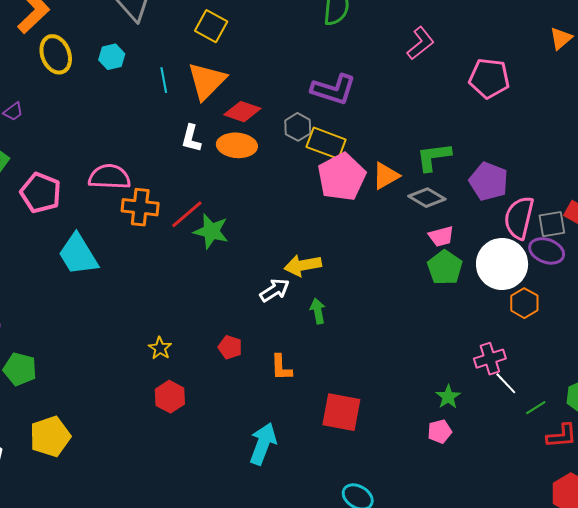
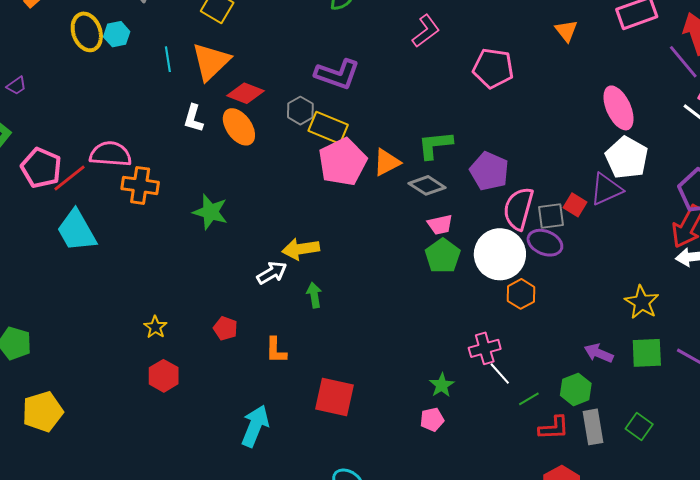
orange triangle: (561, 38) -> (566, 31), turned -30
yellow ellipse: (56, 54) -> (87, 32), moved
orange ellipse: (237, 145) -> (239, 127), turned 48
red line: (187, 214) -> (70, 178), moved

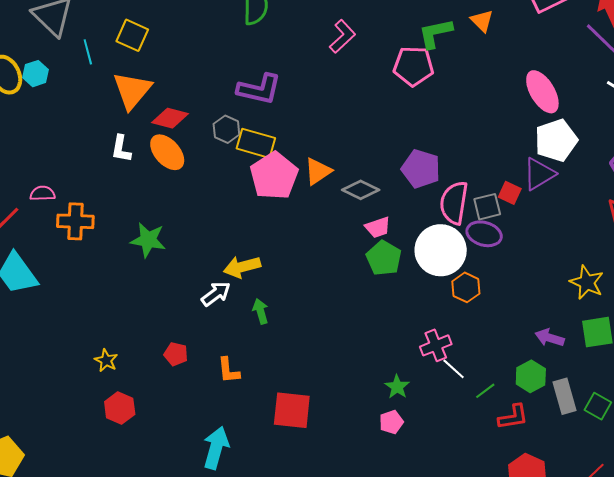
cyan line: (168, 59) -> (88, 52), moved
green L-shape: (435, 145) -> (435, 33), moved
pink semicircle: (110, 154) -> (42, 193), size x0.6
white pentagon: (627, 158) -> (556, 140), turned 30
gray rectangle: (593, 427) -> (565, 396), moved

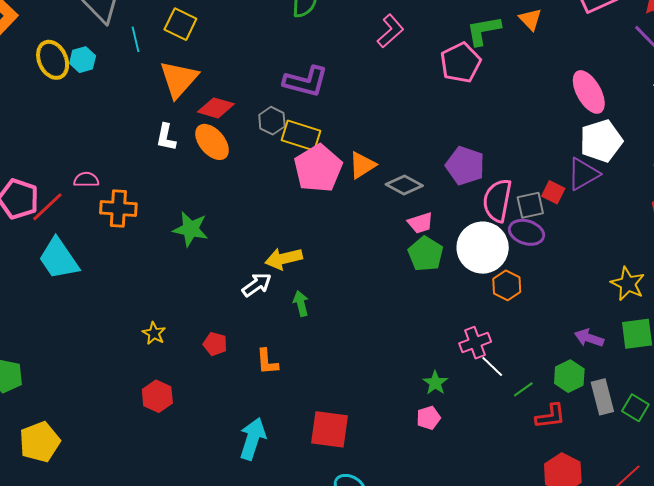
pink pentagon: (413, 66) -> (461, 63), turned -30
yellow star: (106, 360) -> (154, 333), moved
red square: (292, 410) -> (330, 429), moved

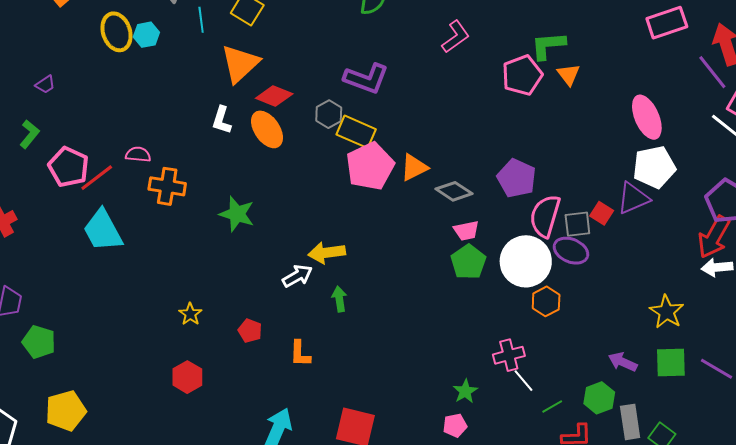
orange triangle: (530, 19) -> (569, 75), moved

